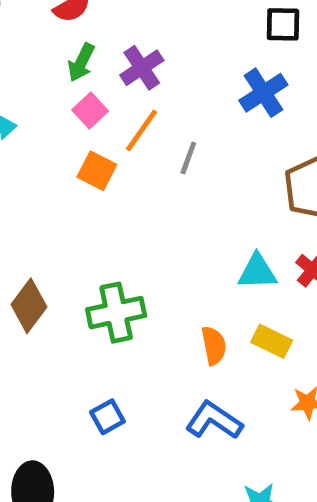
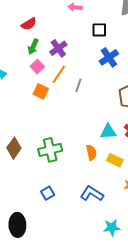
black square: (283, 24) -> (99, 30), moved
orange semicircle: (214, 346) -> (91, 153), moved

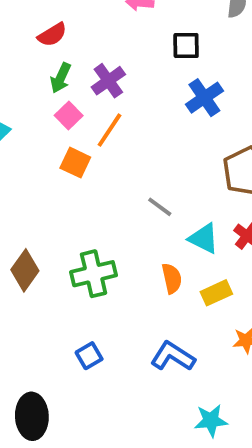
gray line: (78, 85) -> (160, 207), moved, turned -72
cyan triangle: (108, 132) -> (204, 238), turned 30
yellow rectangle: (115, 160) -> (216, 293), turned -49

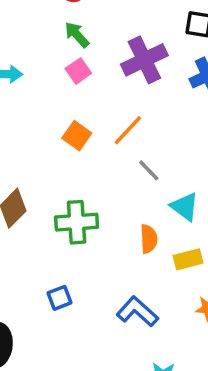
green arrow: (61, 78) -> (77, 35), turned 104
purple cross: (108, 81) -> (144, 60), moved, size x1.4
orange line: (109, 130) -> (128, 130), moved
orange square: (75, 163) -> (77, 136), moved

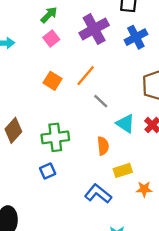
green arrow: (77, 35) -> (49, 15), turned 90
yellow rectangle: (188, 259) -> (123, 170), moved
blue square: (59, 298) -> (48, 171), moved

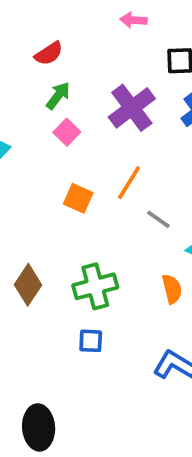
blue square: (48, 171) -> (91, 341), turned 35

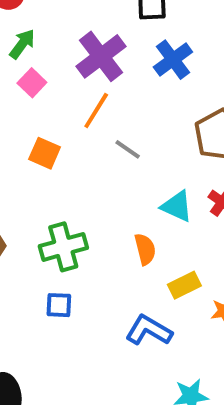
orange line: (129, 183) -> (96, 111), moved
gray line: (158, 219) -> (128, 149), moved

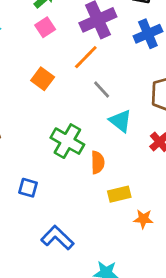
cyan triangle: (177, 206) -> (120, 121), moved
green cross: (63, 247) -> (67, 141), moved, turned 32
blue L-shape: (149, 330) -> (57, 238), moved

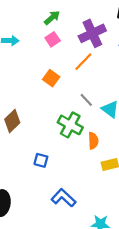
gray line: (102, 89) -> (86, 100), moved

